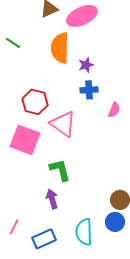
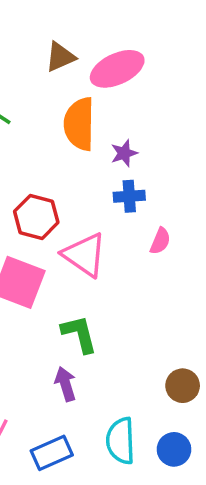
pink semicircle: (114, 110) -> (160, 241), moved
blue circle: (115, 222) -> (174, 449), moved

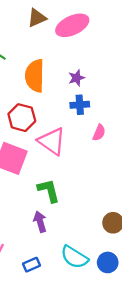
orange semicircle: (79, 124) -> (35, 76), moved
cyan semicircle: (121, 441) -> (74, 257), turned -56
blue rectangle: (52, 453) -> (31, 265), size x0.7

